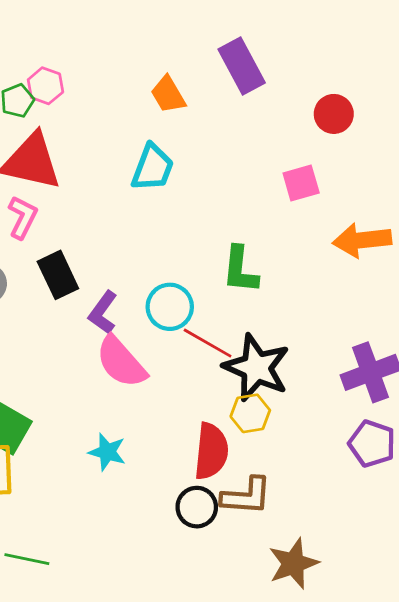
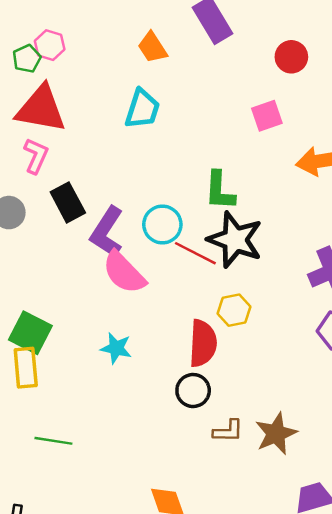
purple L-shape: (103, 312) -> (107, 232), size x1.4
black star: (256, 368) -> (235, 240), moved
brown L-shape: (246, 496) -> (228, 431), moved, size x0.7

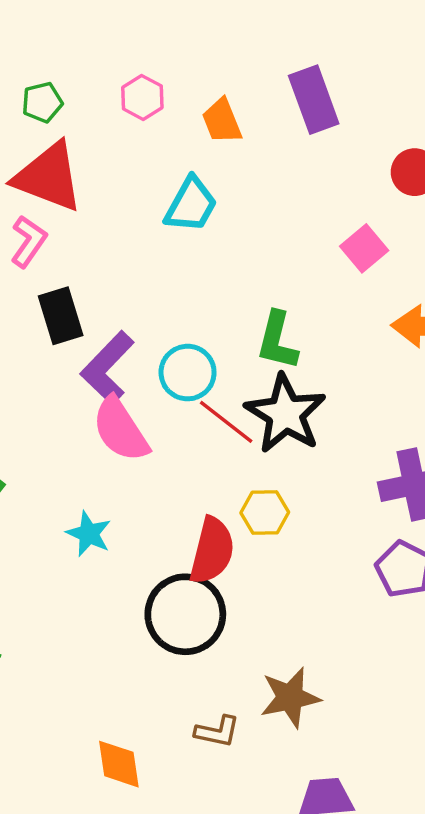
pink hexagon: (50, 45) -> (142, 97), moved
pink square: (267, 116) -> (364, 248), turned -32
black circle: (193, 391) -> (185, 614), size x1.6
brown L-shape: (228, 431) -> (217, 732), moved

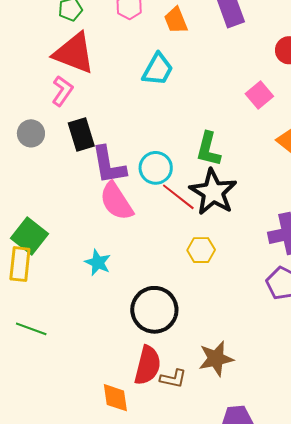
purple L-shape: (107, 368) -> (109, 165), turned -54
red semicircle: (212, 551) -> (148, 365), moved

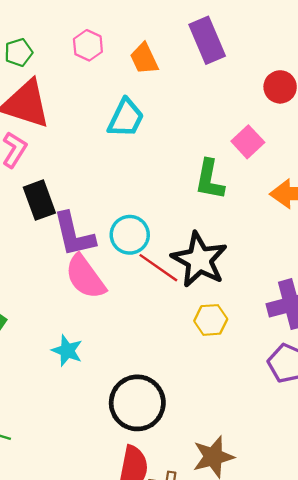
green L-shape: (208, 149) -> (210, 180), moved
yellow hexagon: (201, 250) -> (211, 320), moved

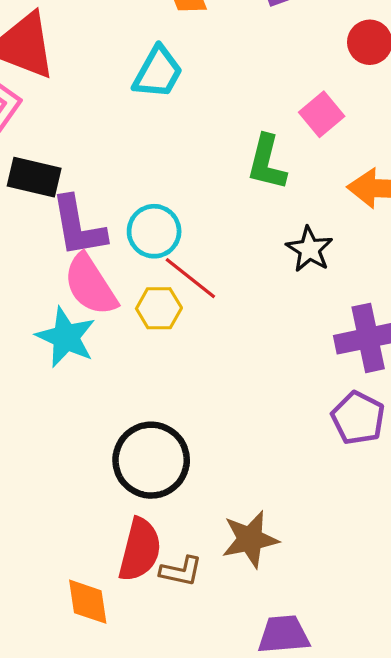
black rectangle: (39, 200) -> (34, 177), turned -60
black star: (199, 260) -> (309, 249), moved, size x0.6
yellow hexagon: (211, 320) -> (159, 308), moved
cyan star: (67, 351) -> (66, 337), moved, size x1.4

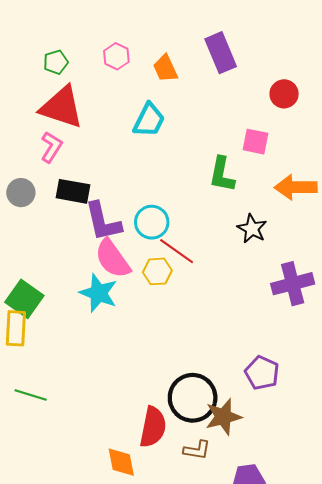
pink square: (322, 114) -> (255, 142), turned -36
purple pentagon: (358, 418) -> (262, 373), moved
black circle: (151, 460) -> (193, 398), moved
brown L-shape: (181, 571) -> (197, 450), moved

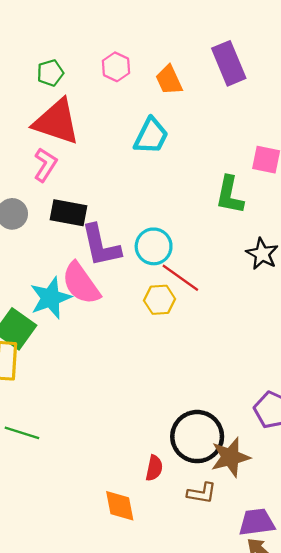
pink semicircle: (113, 259) -> (81, 283), moved
cyan star: (99, 293) -> (51, 298), moved, turned 30
red semicircle: (153, 427) -> (154, 468), size x0.6

